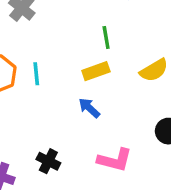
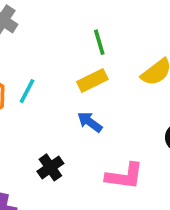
cyan line: (36, 74) -> (27, 91), turned 40
black cross: (48, 161) -> (50, 167), moved, turned 35

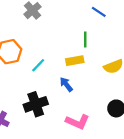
cyan line: (27, 91) -> (38, 65), moved
black cross: (50, 167) -> (36, 104), size x1.5

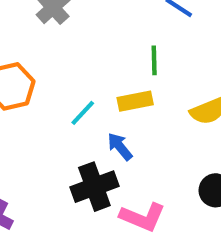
cyan line: (38, 65) -> (83, 113), moved
black cross: (36, 104) -> (94, 187), moved

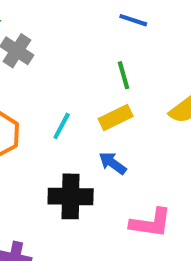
cyan line: (83, 113) -> (62, 126), moved
black cross: (94, 187) -> (71, 196), moved, turned 36

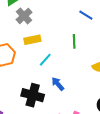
yellow rectangle: (116, 117) -> (32, 40), moved
cyan line: (62, 126) -> (45, 60), moved

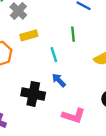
cyan line: (45, 60) -> (54, 55), moved, turned -56

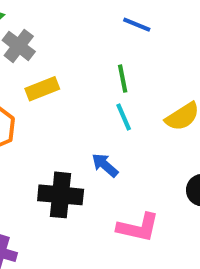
cyan line: (54, 55) -> (124, 117), moved

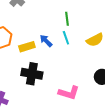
yellow rectangle: (42, 89) -> (27, 47), moved
blue arrow: (105, 165) -> (46, 41), moved

